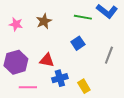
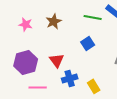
red triangle: (47, 60) -> (57, 60), turned 42

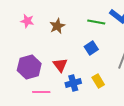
pink star: (26, 24) -> (27, 21), moved
yellow rectangle: (94, 86) -> (98, 81), moved

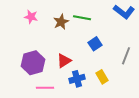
green line: (96, 22) -> (82, 18), moved
red triangle: (60, 65) -> (64, 61), turned 35

